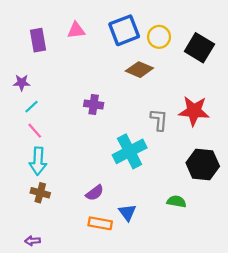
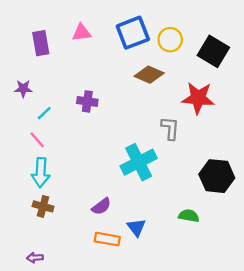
purple cross: (94, 104) -> (87, 101), moved
cyan line: (31, 107) -> (44, 113), moved
red star: (194, 111) -> (198, 98), moved

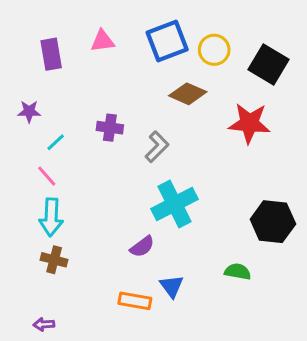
gray L-shape: (170, 128) -> (157, 147), moved, turned 40
purple semicircle: (101, 206) -> (142, 247), moved

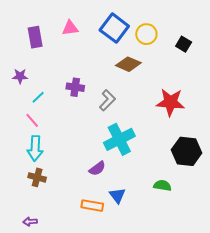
blue square: (167, 41) -> (114, 28), turned -32
black square: (268, 64) -> (184, 44), size x0.6
red star: (249, 123) -> (170, 102), moved

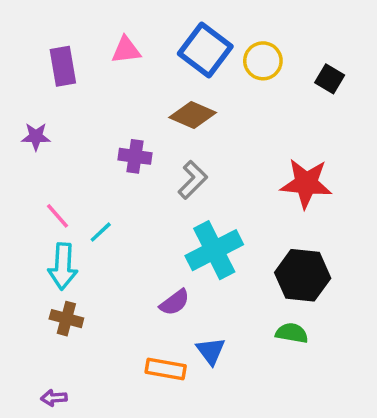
brown diamond: (128, 64) -> (193, 115), moved
cyan line: (38, 97) -> (101, 232), moved
black hexagon: (187, 151) -> (303, 275), moved

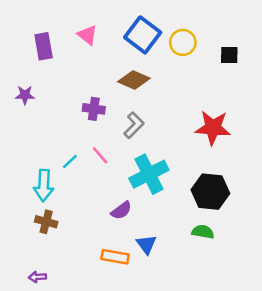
pink triangle: (126, 50) -> (87, 35), turned 45
black square: (330, 79) -> (229, 55), turned -30
pink line: (57, 216) -> (100, 155), moved

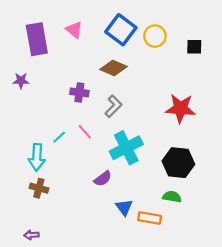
purple rectangle: (44, 46) -> (37, 39), size x1.4
orange rectangle: (115, 257) -> (150, 218), moved

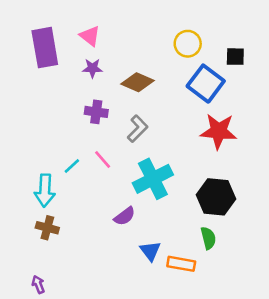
blue square: (121, 30) -> (206, 84), moved
purple star: (21, 81) -> (92, 68), moved
green semicircle: (172, 197) -> (208, 238), turned 66
purple arrow: (32, 235) -> (38, 284), turned 72

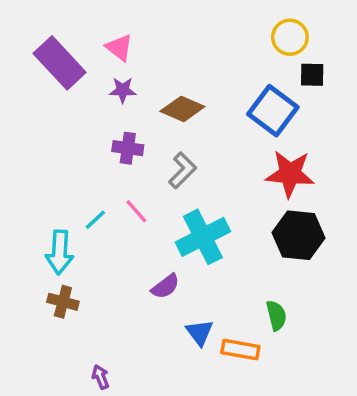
yellow circle: (188, 44) -> (290, 37), moved
purple rectangle: (45, 48) -> (60, 63), turned -33
black hexagon: (216, 197) -> (298, 235), moved
purple arrow: (38, 284) -> (100, 377), moved

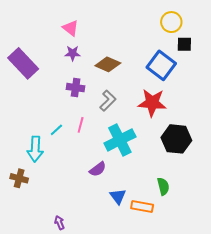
purple rectangle: (60, 63) -> (23, 63), moved
red star: (290, 174) -> (152, 103), moved
pink line: (136, 211) -> (81, 125), turned 56
brown cross: (63, 302) -> (19, 178), moved

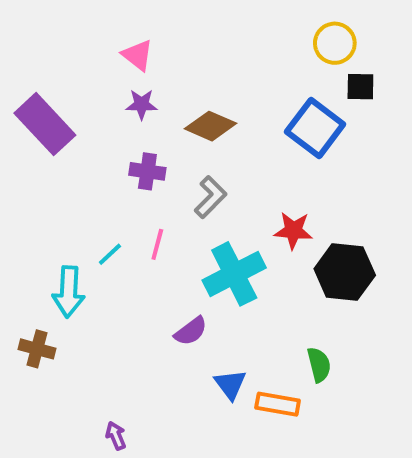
red star: (152, 103) -> (293, 231), moved, size x0.7

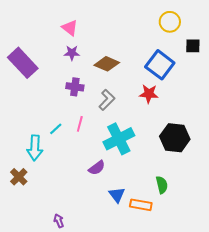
black square: (360, 87) -> (193, 46), moved
red star: (293, 231) -> (149, 94), moved
brown cross: (37, 349) -> (19, 177), turned 30

